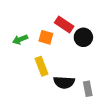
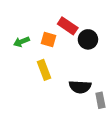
black semicircle: (64, 82) -> (80, 87), moved
gray rectangle: (88, 89) -> (100, 100), moved

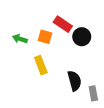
green arrow: (21, 42) -> (20, 39), turned 40
black semicircle: (80, 87) -> (74, 81), turned -108

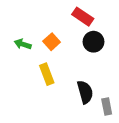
red rectangle: (63, 24) -> (83, 17), moved
orange square: (45, 37) -> (52, 42), turned 32

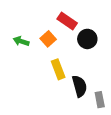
red rectangle: (83, 17) -> (67, 21), moved
yellow rectangle: (47, 74) -> (58, 69), moved

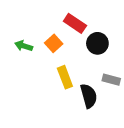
gray rectangle: (100, 100) -> (111, 80), moved, turned -64

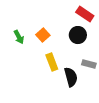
red rectangle: (75, 23) -> (85, 14), moved
green arrow: (24, 46) -> (19, 37), turned -136

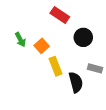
red rectangle: (85, 14) -> (60, 15), moved
orange square: (43, 35) -> (42, 46), moved

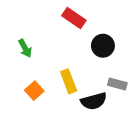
orange square: (42, 46) -> (34, 91), moved
black semicircle: (76, 82) -> (94, 101), turned 90

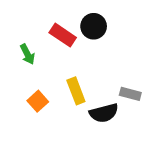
red rectangle: (74, 18) -> (63, 35), moved
black circle: (103, 46) -> (94, 26), moved

